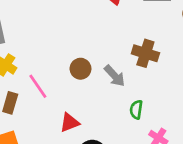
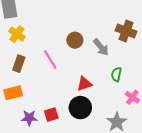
pink line: (38, 86) -> (50, 60), moved
red triangle: (70, 123) -> (84, 84), moved

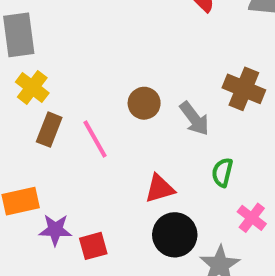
brown rectangle: (19, 64) -> (49, 130), moved
black circle: (80, 108) -> (175, 235), moved
purple star: (29, 118) -> (55, 230), moved

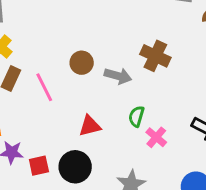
gray arrow: (194, 119) -> (118, 76), turned -40
pink cross: (252, 218) -> (156, 137), moved
black circle: (175, 235) -> (75, 167), moved

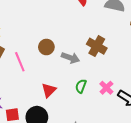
red triangle: (90, 126) -> (49, 90), turned -35
pink cross: (156, 137) -> (106, 88), moved

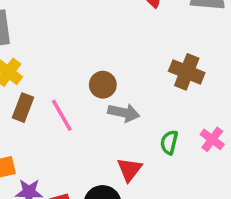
gray arrow: (70, 58) -> (124, 113), moved
red triangle: (49, 90) -> (129, 169), moved

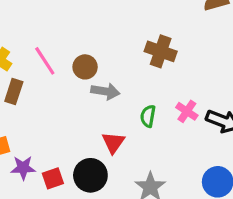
pink line: (62, 115) -> (45, 61), moved

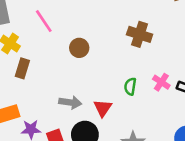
pink line: (45, 61) -> (44, 21), moved
gray arrow: (105, 91) -> (70, 102), moved

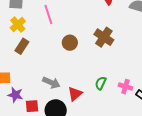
brown cross: (140, 34) -> (104, 37), moved
pink cross: (161, 82) -> (125, 87), turned -32

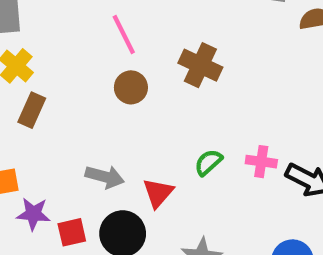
pink line: (48, 15) -> (124, 35), moved
green semicircle: (101, 83) -> (208, 162), turned 32

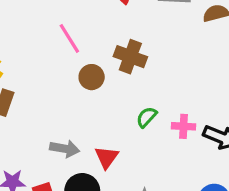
brown circle: (131, 87) -> (92, 77), moved
green semicircle: (208, 162) -> (147, 117), moved

